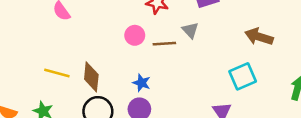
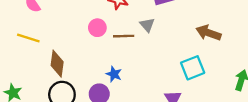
yellow line: (57, 73) -> (28, 38), moved
blue star: (142, 83) -> (114, 74), moved

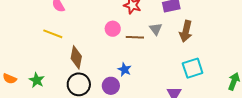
brown arrow: (208, 33) -> (186, 31), moved, turned -100

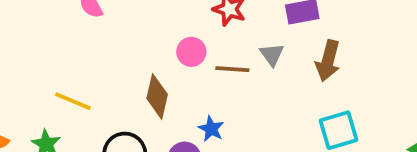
yellow line: (53, 34) -> (73, 101), moved
brown diamond: (76, 57) -> (157, 96), moved

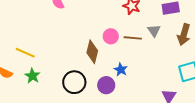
pink circle: (191, 52) -> (111, 36), moved
yellow line: (73, 101) -> (25, 53), moved

